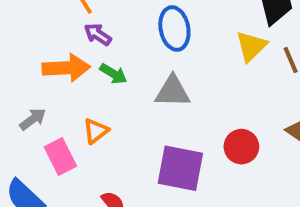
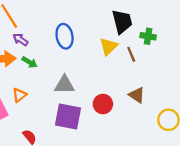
gray triangle: (172, 91) -> (65, 85), moved

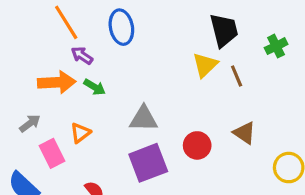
blue ellipse: (65, 36) -> (121, 27), moved
green cross: (148, 36) -> (276, 46), moved, turned -35
purple square: (68, 116) -> (148, 163), turned -32

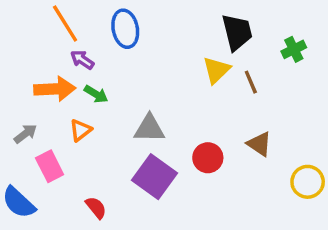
orange triangle: (80, 133) -> (81, 130), moved
purple square: (148, 163) -> (154, 177), turned -33

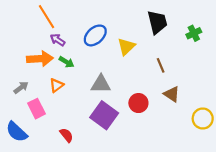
blue ellipse: (125, 29) -> (95, 35), moved, turned 60
yellow triangle: (216, 70) -> (126, 47), moved
brown line: (251, 82) -> (161, 65), moved

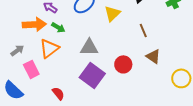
orange triangle: (56, 85) -> (49, 48), size x1.5

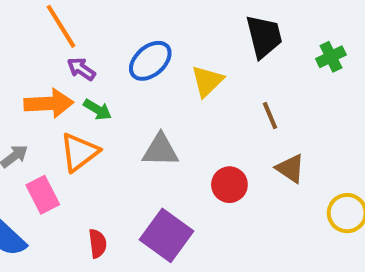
purple square: (92, 75) -> (167, 235), moved
red semicircle: (58, 93) -> (98, 243), turned 32

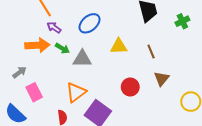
yellow triangle: (207, 81) -> (119, 46), moved, turned 42
gray triangle: (160, 150) -> (82, 59), moved
orange triangle: (79, 152) -> (76, 92), moved
brown triangle: (290, 168) -> (162, 79), turned 35

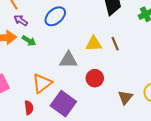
yellow triangle: (119, 46) -> (94, 44), moved
gray triangle: (82, 59) -> (68, 60), moved
brown triangle: (162, 79) -> (125, 97), moved

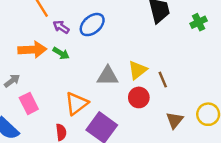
purple arrow: (21, 20) -> (61, 27), moved
yellow triangle: (94, 44) -> (138, 70), moved, turned -36
brown line: (115, 44) -> (163, 80), moved

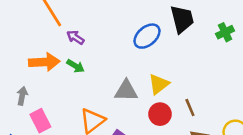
blue ellipse: (92, 25) -> (147, 36), moved
brown line: (163, 80) -> (190, 108), moved
gray arrow: (12, 81) -> (22, 96), turned -42

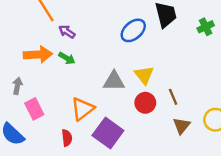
yellow triangle: (159, 84) -> (144, 75), turned -30

